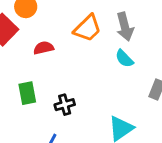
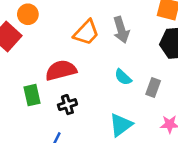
red semicircle: (44, 48) -> (61, 70), moved, size x1.6
cyan semicircle: (124, 59) -> (123, 77), moved

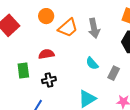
orange circle: (28, 14) -> (46, 16), moved
red semicircle: (61, 70) -> (46, 54), size x0.7

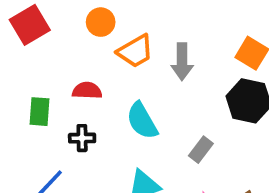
cyan semicircle: (92, 63) -> (142, 121), moved, size x1.5

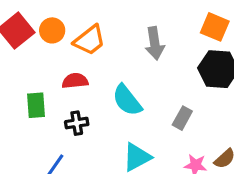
orange circle: (101, 22) -> (52, 30), moved
orange trapezoid: (135, 51) -> (90, 40), moved

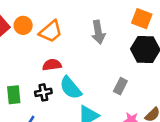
red semicircle: (75, 81) -> (52, 65), moved
cyan semicircle: (127, 100) -> (71, 88), moved
green rectangle: (36, 105) -> (14, 95), moved

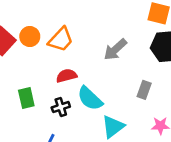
gray arrow: (98, 32) -> (115, 49), moved, turned 65
green rectangle: (14, 95) -> (26, 98), moved

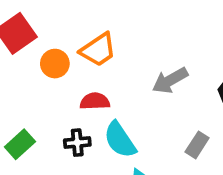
orange circle: (30, 36) -> (55, 64), moved
green rectangle: (26, 98) -> (20, 144), moved, turned 48

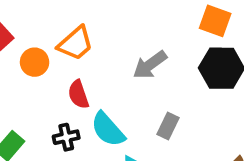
red semicircle: (95, 101) -> (78, 94), turned -100
gray rectangle: (197, 145) -> (168, 126), moved

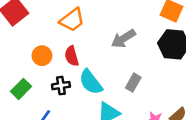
orange circle: (35, 62) -> (42, 56), moved

